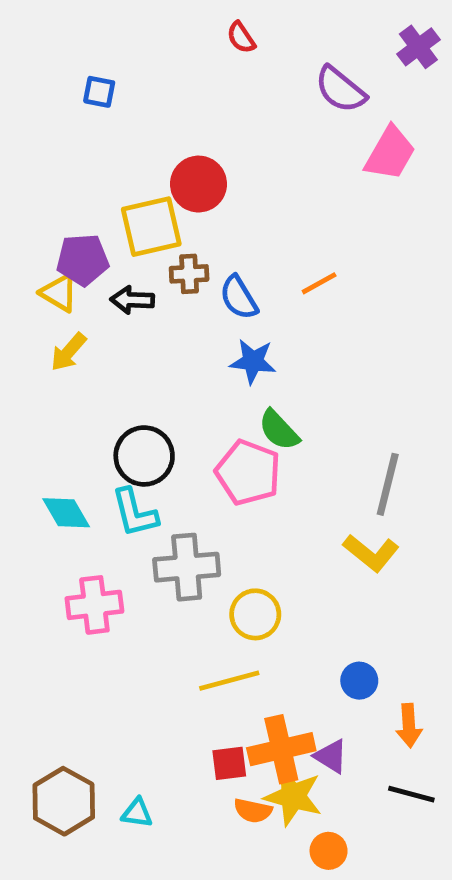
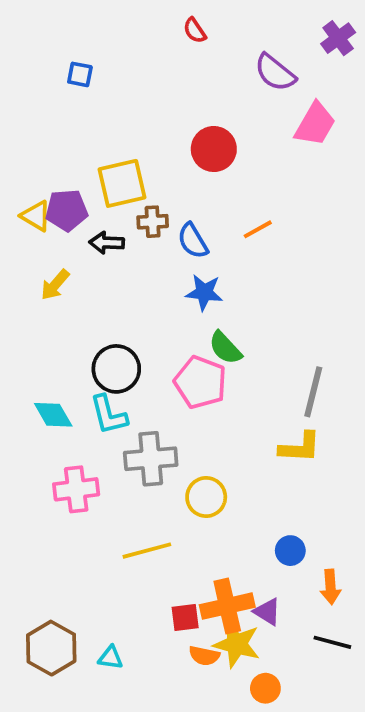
red circle: (198, 184) -> (214, 149), moved
yellow triangle: (59, 293) -> (36, 216), moved
yellow L-shape: (371, 553) -> (300, 447), turned -36
yellow line: (229, 681) -> (147, 551), moved

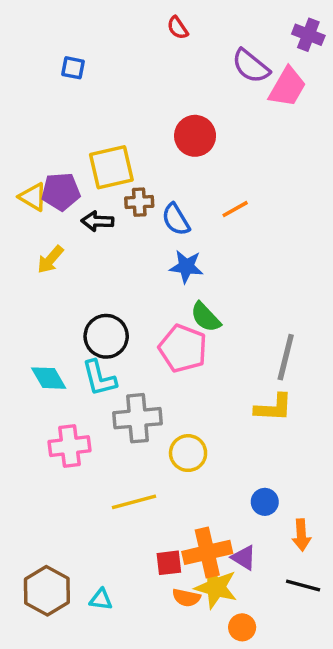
purple cross: (338, 38) -> (308, 35), turned -32
pink trapezoid: (315, 124) -> (287, 87), moved

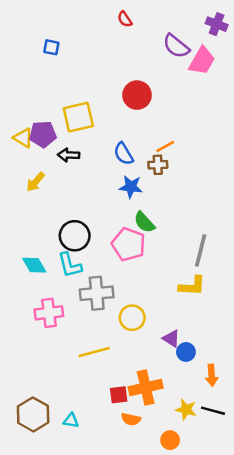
brown cross: (139, 202) -> (158, 165), moved
purple triangle: (244, 558) -> (171, 339), moved
yellow star: (216, 587) -> (186, 409), moved, size x0.7

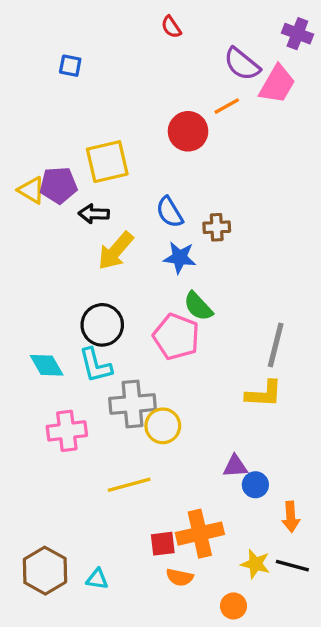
orange line: (165, 146) -> (227, 106), moved
yellow arrow: (35, 182) -> (116, 251), moved, size x1.4
yellow circle: (132, 318) -> (163, 426), moved
purple triangle: (171, 339) -> (235, 466), turned -36

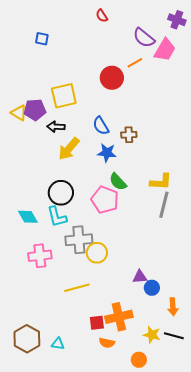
yellow L-shape: (264, 394) -> (161, 182), moved

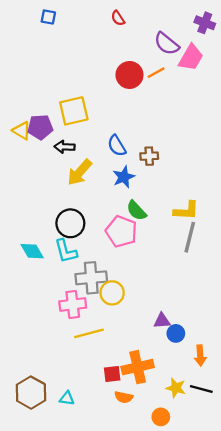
blue square: (42, 39) -> (48, 17), moved
red circle: (112, 78) -> (129, 75), moved
blue star: (107, 153) -> (124, 177), turned -30
pink cross: (40, 256) -> (73, 304), moved

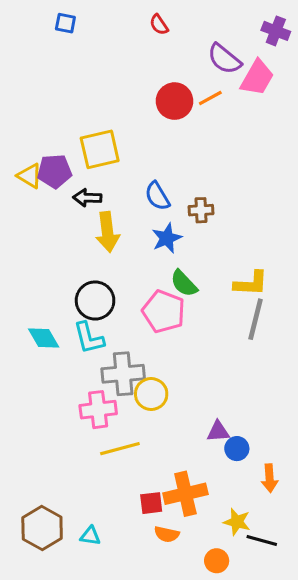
yellow arrow: (80, 172) -> (108, 232), turned -48
black line: (201, 389) -> (262, 540), moved

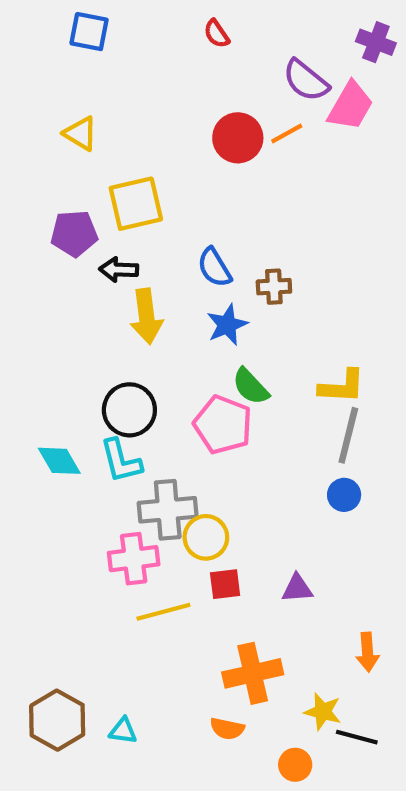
blue square: (65, 23) -> (89, 32), size x1.4
yellow triangle: (30, 176) -> (81, 134), moved
blue circle: (237, 449) -> (344, 495), moved
red square: (151, 503) -> (225, 584), moved

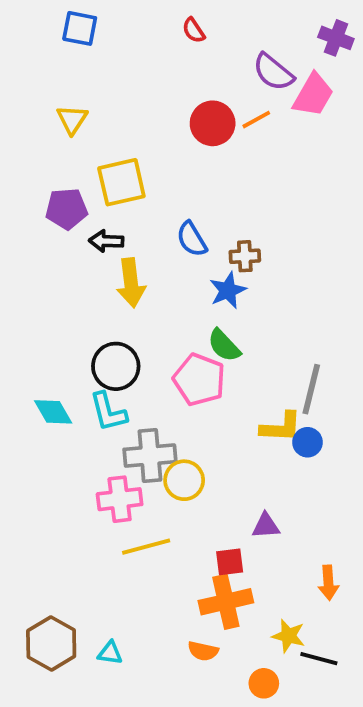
yellow triangle: (81, 134) -> (72, 120), turned 32
blue star: (227, 325) -> (228, 290), moved
yellow L-shape: (342, 386) -> (281, 427), moved
red square: (225, 584) -> (230, 562), moved

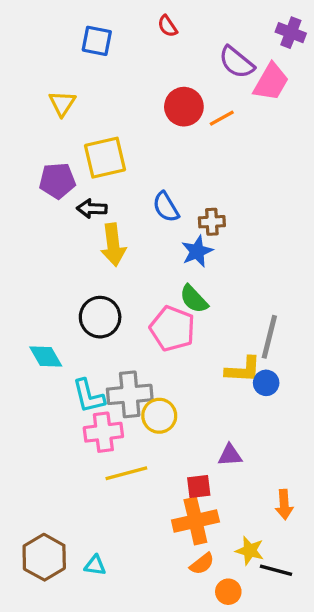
blue square: (80, 28) -> (97, 41), moved
orange line: (256, 120) -> (222, 118), moved
cyan L-shape: (108, 412) -> (89, 396), moved
orange semicircle: (203, 651) -> (202, 564), moved, turned -50

